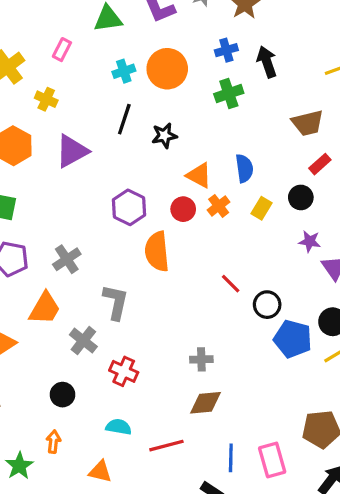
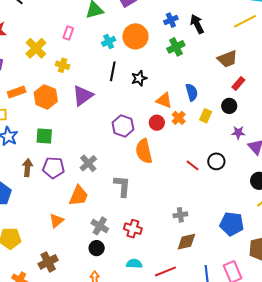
black circle: (267, 305) -> (216, 161), moved
blue pentagon: (293, 339) -> (232, 224), moved
gray cross: (83, 341) -> (100, 226), moved

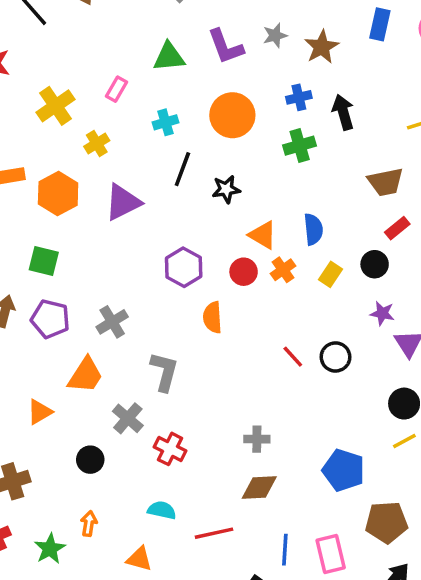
cyan cross: (109, 41) -> (166, 122), moved
yellow cross: (63, 65) -> (97, 143), turned 32
orange semicircle: (144, 151) -> (213, 317), size x0.7
gray cross: (100, 226) -> (128, 418), moved
black circle: (97, 248) -> (90, 460), moved

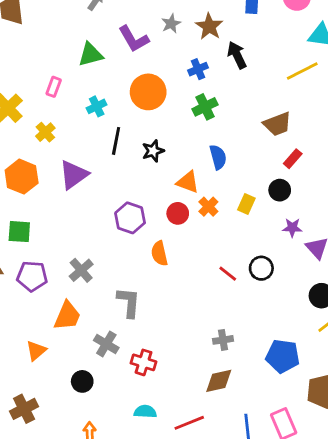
black arrow: (343, 112) -> (237, 55), moved
blue semicircle: (313, 229) -> (218, 157), moved
gray cross: (257, 439) -> (223, 340), moved

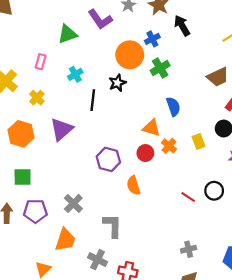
orange circle: (148, 92) -> (130, 55), moved
black star: (153, 151) -> (117, 83), moved
yellow rectangle: (246, 204) -> (198, 141), turned -40

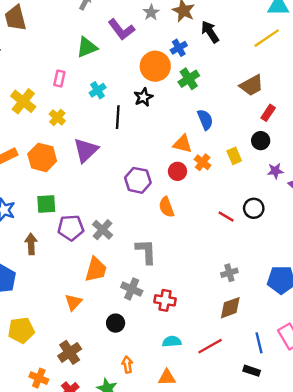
purple pentagon: (35, 211) -> (71, 228), moved

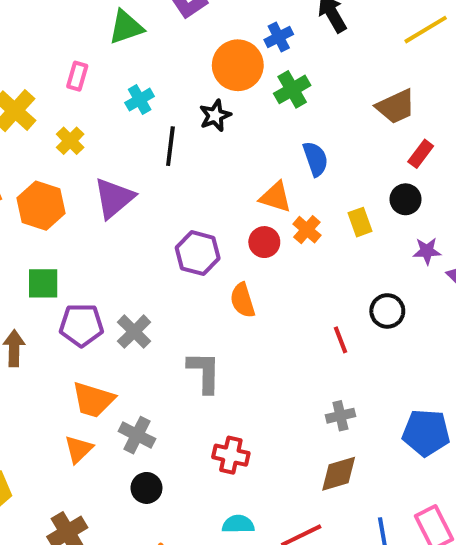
red line: (226, 216) -> (340, 340), moved, turned 35
orange trapezoid: (96, 269) -> (93, 400), moved, turned 88
gray cross: (132, 289) -> (137, 435), moved

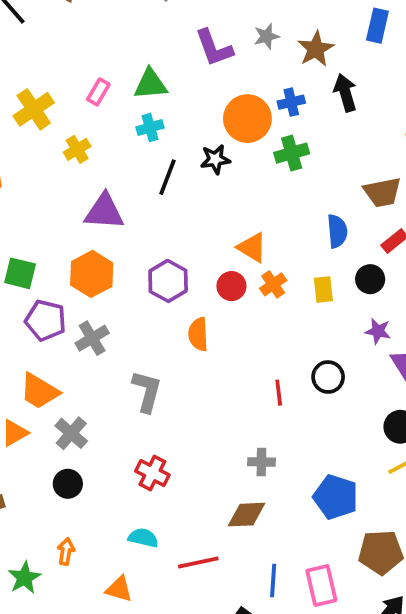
green triangle: (126, 27) -> (150, 84), moved
blue semicircle: (315, 159) -> (337, 231), moved
purple triangle: (114, 198) -> (104, 212), turned 30
orange hexagon: (41, 206) -> (92, 274), moved

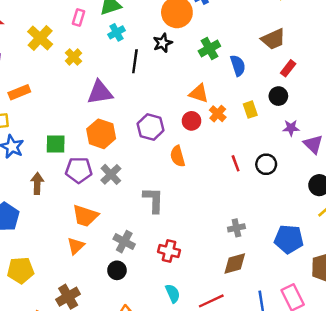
green cross: (292, 153) -> (209, 49), moved
blue semicircle: (337, 231) -> (238, 65), moved
red line: (279, 393) -> (236, 163), moved
gray cross: (71, 433) -> (124, 242), moved
cyan semicircle: (143, 538) -> (173, 293), turned 66

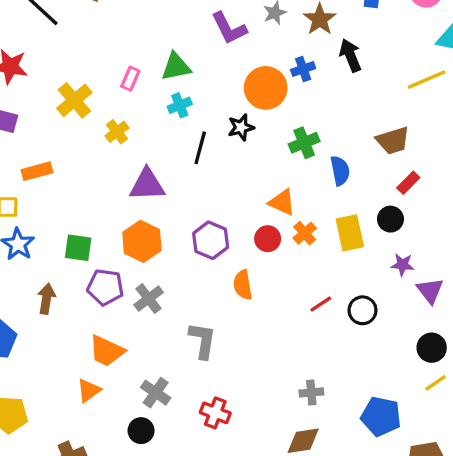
yellow rectangle: (250, 110) -> (350, 233), size x1.5
red line: (236, 163) -> (321, 304), turned 70

